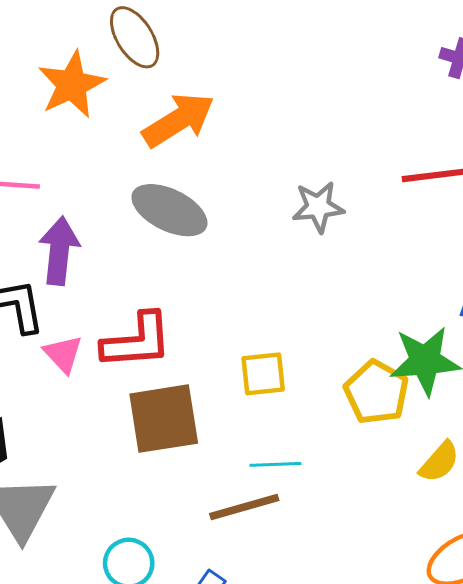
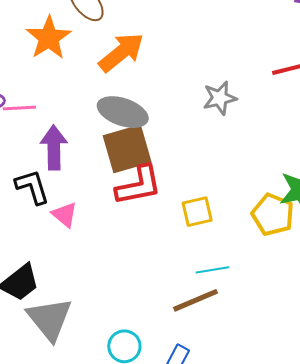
red L-shape: (137, 341) -> (139, 185), moved
brown square: (164, 419) -> (127, 149), moved

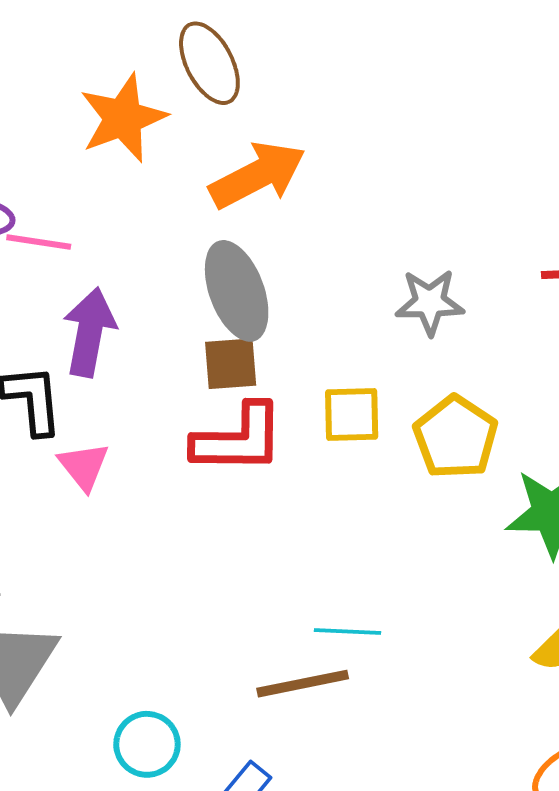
gray ellipse: (123, 112) -> (237, 291), turned 39
brown square: (127, 149) -> (231, 364), size x0.6
yellow square: (197, 212) -> (352, 415), moved
yellow pentagon: (273, 215) -> (456, 437), moved

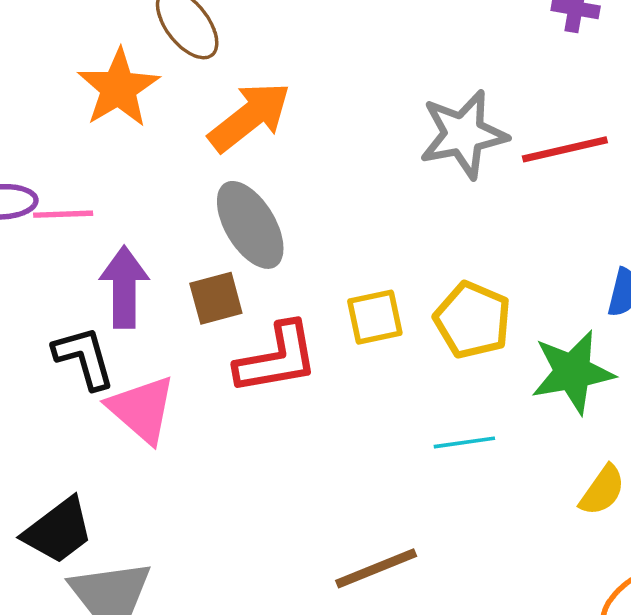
gray star: (430, 302) -> (463, 134), moved, size x1.4
brown square: (231, 364) -> (216, 298), moved
pink triangle: (84, 466) -> (142, 409), size x1.5
cyan line: (347, 632) -> (464, 442), moved

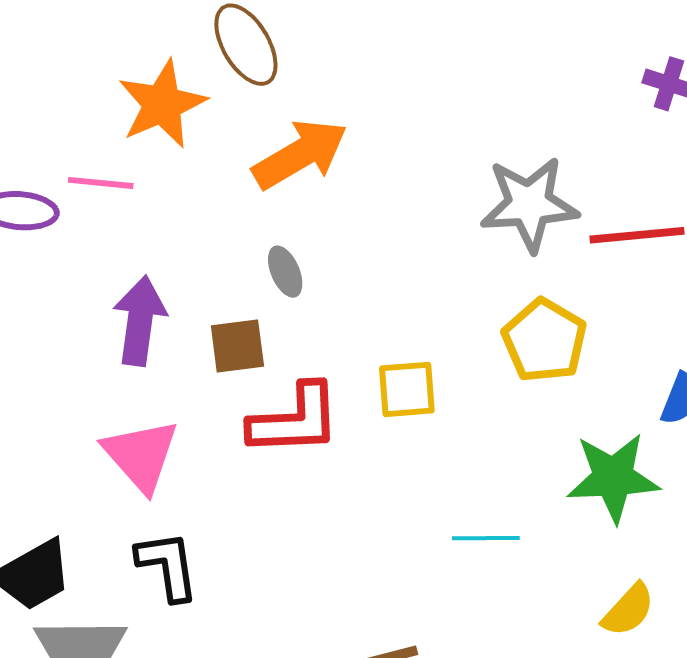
pink line: (63, 214) -> (101, 183), moved
gray ellipse: (250, 225) -> (285, 272), size x0.5
yellow pentagon: (473, 320) -> (544, 341), moved
black L-shape: (84, 358) -> (168, 566), moved

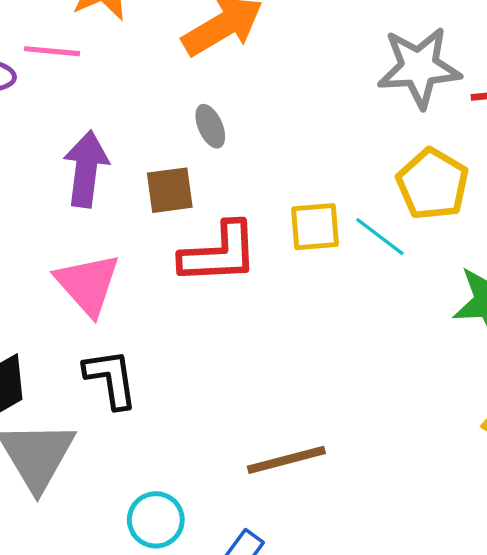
cyan line: (486, 538) -> (380, 237), moved, turned 38

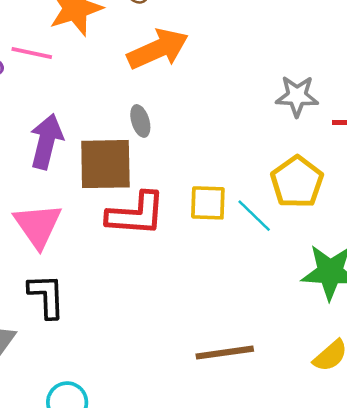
gray star: (419, 67) -> (297, 96), size x0.7
brown square: (170, 190) -> (105, 164), size x1.6
brown line: (286, 460) -> (225, 353), moved

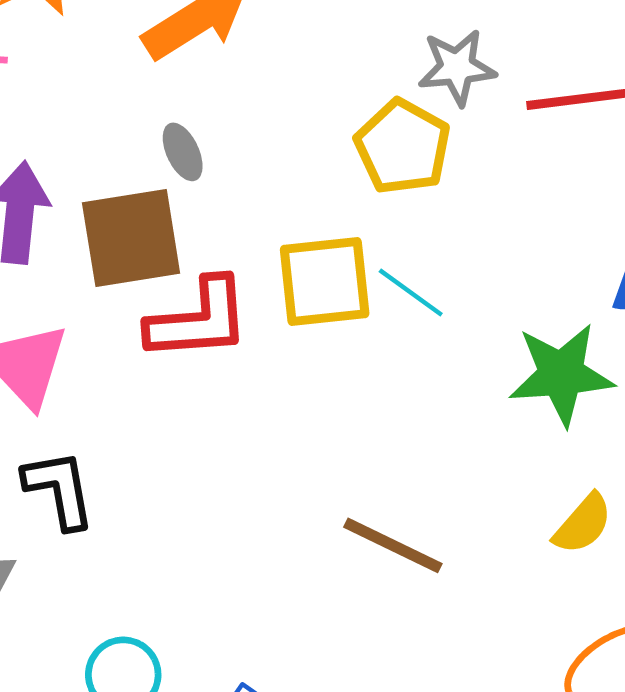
yellow pentagon: (297, 182) -> (403, 147), moved
yellow square: (208, 203) -> (325, 281), size x1.4
brown line: (225, 353) -> (393, 545), turned 42

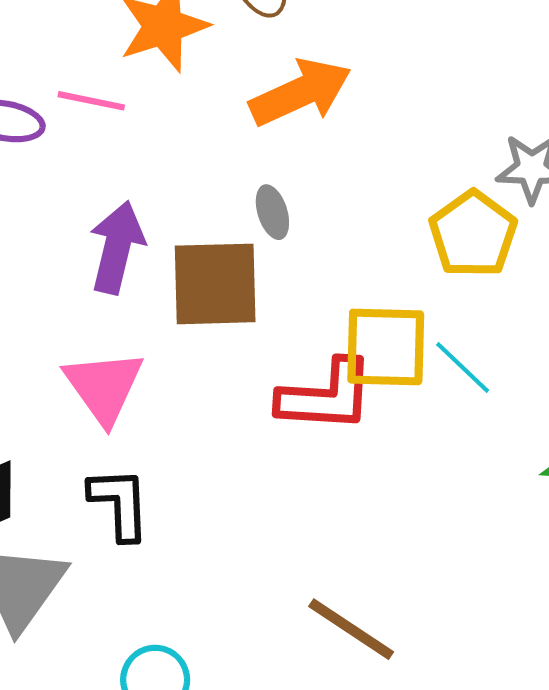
red L-shape: (198, 320) -> (326, 396), moved
brown line: (393, 545) -> (351, 629), moved

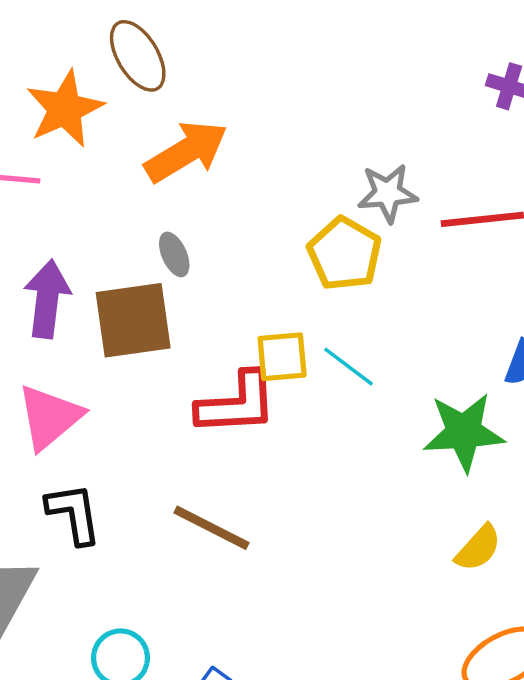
yellow square: (386, 347) -> (282, 357), size x0.7
pink triangle: (104, 387) -> (50, 417), turned 32
brown line: (351, 629) -> (212, 528), moved

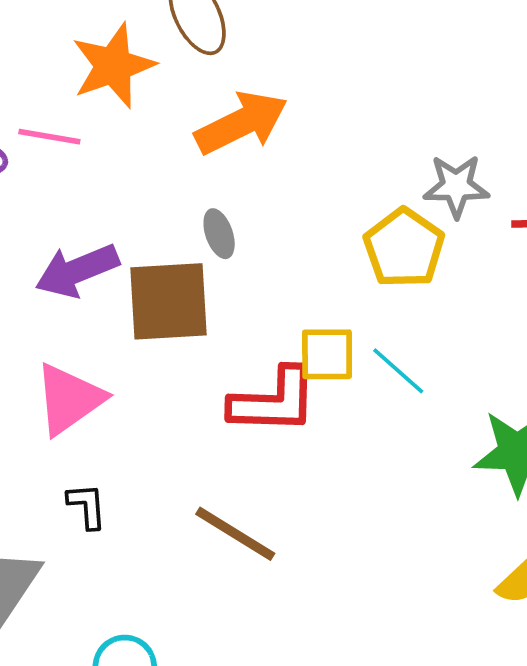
purple arrow: (47, 299) -> (77, 271), turned -124
black L-shape: (74, 514) -> (87, 506), size x0.7

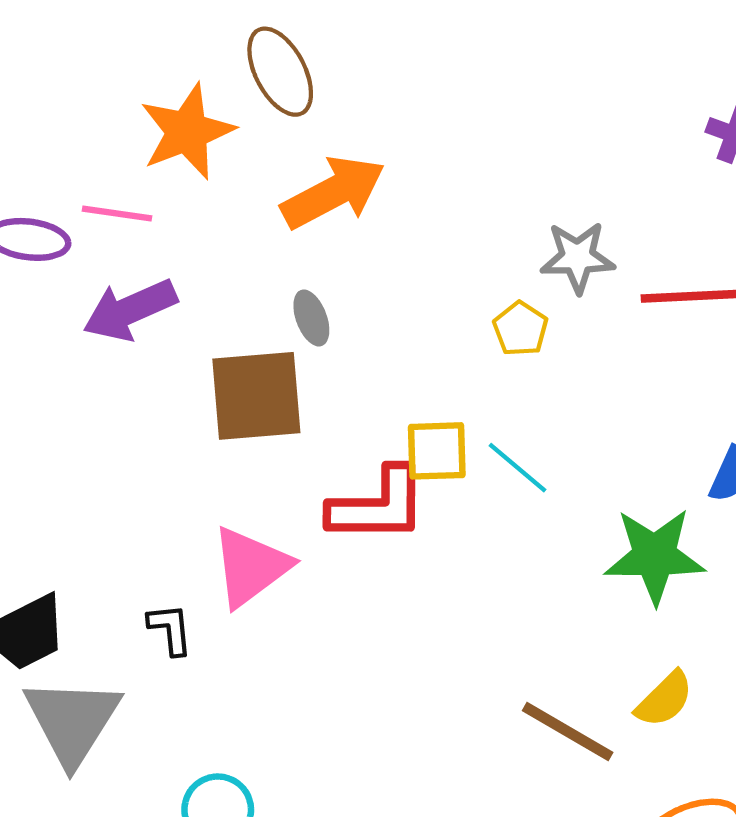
yellow pentagon: (404, 248) -> (521, 329), size x0.6
purple arrow: (77, 271) -> (130, 310), moved
pink triangle: (69, 399) -> (251, 567), moved
brown line: (235, 534) -> (568, 731), moved

